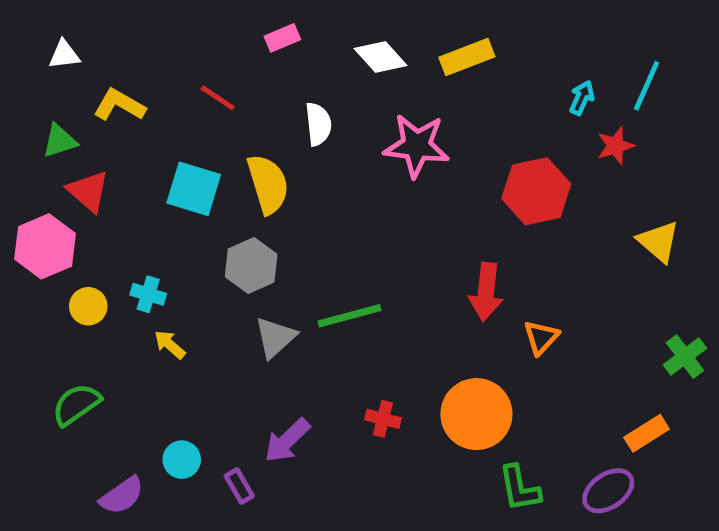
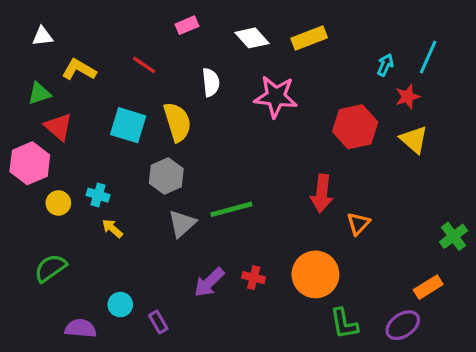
yellow triangle: (659, 242) -> (414, 139), moved
purple arrow: (287, 440) -> (209, 282), moved
purple semicircle: (122, 496) -> (81, 328), turned -140

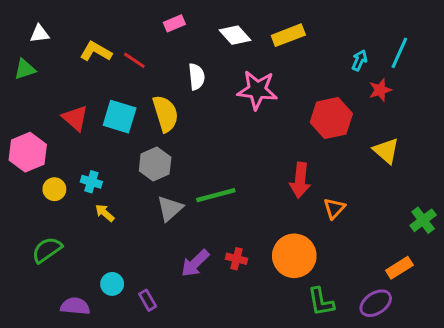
yellow L-shape: (79, 70) -> (96, 51), moved
green triangle: (39, 93) -> (25, 69), moved
red triangle: (58, 127) -> (75, 118), moved
yellow triangle: (414, 139) -> (386, 151), moved

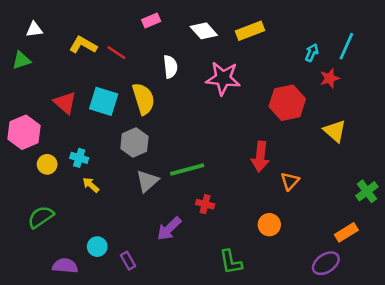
orange circle: (294, 256) -> (269, 225), moved, size x0.6
red cross: (237, 259) -> (205, 204), moved
green L-shape: (321, 302) -> (231, 262), moved

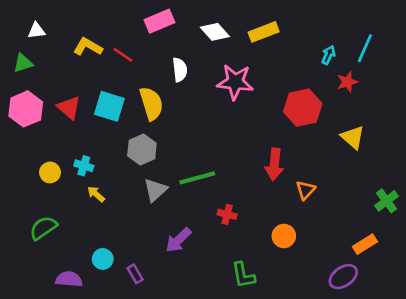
pink rectangle: (151, 20) -> (159, 21), size x1.5
pink hexagon: (24, 132) -> (26, 109), moved
red cross: (205, 204) -> (227, 214), moved

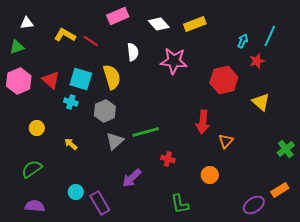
cyan cross: (84, 166) -> (71, 102), moved
orange rectangle: (365, 244) -> (280, 190), moved
purple rectangle: (135, 274) -> (100, 203), size x1.6
purple semicircle: (69, 279) -> (35, 206), moved

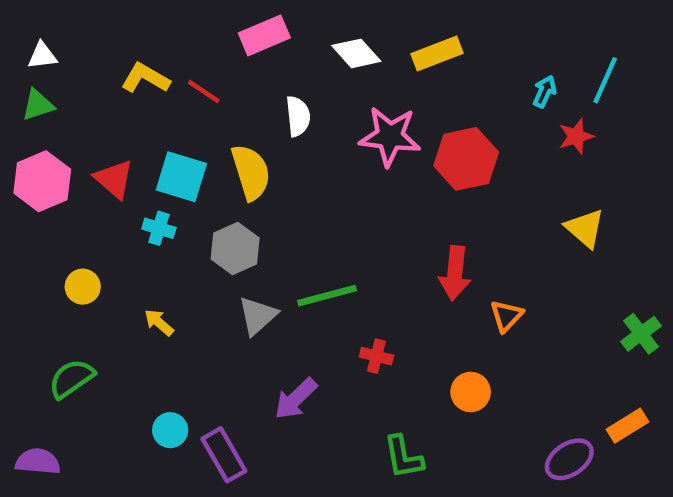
white triangle: (27, 23) -> (42, 56), moved
red hexagon: (224, 80) -> (466, 159), moved
purple semicircle: (35, 206) -> (38, 462), moved

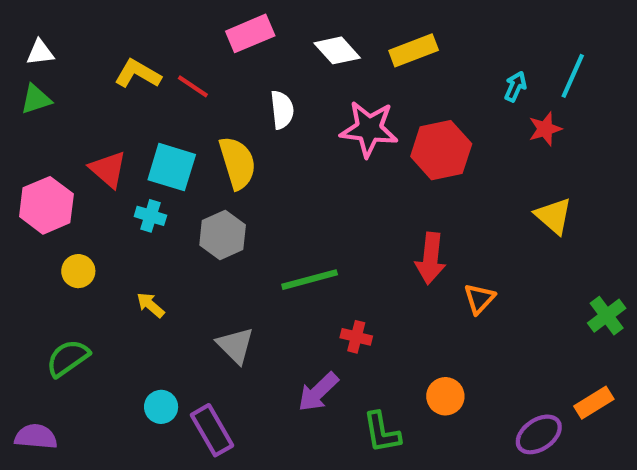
pink hexagon: (42, 181) -> (46, 205), moved
gray triangle: (258, 316) -> (235, 345), moved, turned -33
orange circle: (471, 392) -> (445, 396), moved
purple arrow: (296, 399) -> (318, 392), moved

